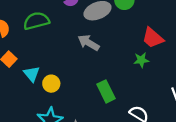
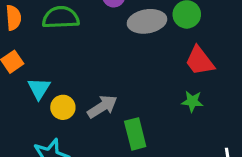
red trapezoid: (153, 38) -> (200, 61), moved
gray arrow: (89, 43) -> (102, 107), moved, turned 105

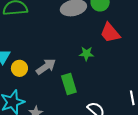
green star: (192, 101) -> (86, 54), moved

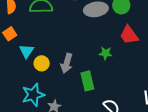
gray arrow: (46, 67) -> (67, 63), turned 138

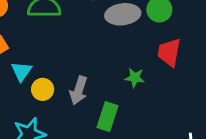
red trapezoid: (129, 35) -> (169, 52), turned 45
green rectangle: (87, 81) -> (107, 117), turned 30

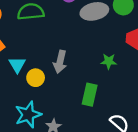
gray arrow: (79, 90) -> (60, 62), moved

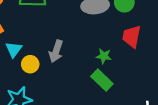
green rectangle: (90, 95) -> (102, 80), moved, turned -65

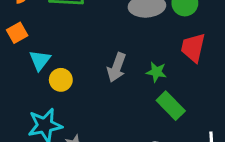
gray arrow: (56, 51) -> (117, 67), moved
green rectangle: (102, 80) -> (171, 106), moved

